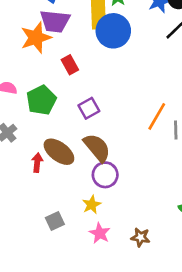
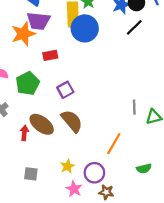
red rectangle: (70, 65) -> (50, 55), turned -72
orange line: (157, 116) -> (114, 144), moved
purple circle: (105, 175) -> (94, 173), moved
gray square: (55, 221) -> (31, 174), moved, turned 32

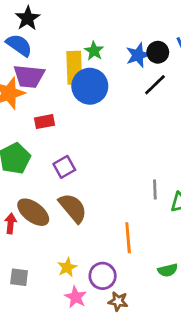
orange line: (114, 144) -> (128, 238), turned -35

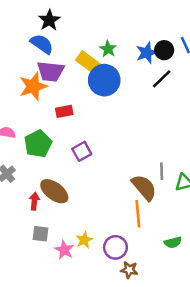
yellow rectangle: (74, 68) -> (90, 64), turned -52
brown semicircle: (73, 208) -> (144, 187), moved
gray square: (19, 277) -> (41, 234), moved
pink star: (76, 297) -> (64, 250), moved

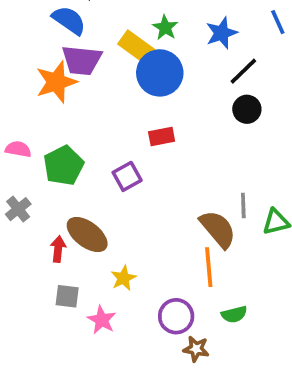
black circle: (164, 50) -> (247, 109), moved
red rectangle: (64, 111) -> (162, 136), moved
yellow star: (84, 240) -> (123, 278), moved
green semicircle: (173, 242) -> (234, 314), moved

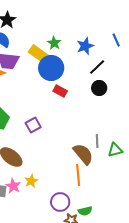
red rectangle: (162, 136) -> (60, 91), moved, turned 40
green semicircle: (234, 314) -> (85, 211), moved
pink star: (102, 320) -> (13, 186), moved

